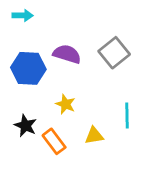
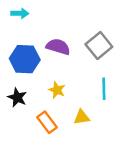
cyan line: (127, 116) -> (104, 89), moved
black star: (25, 126) -> (17, 97), moved

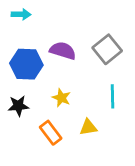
black star: (17, 97) -> (18, 106), turned -30

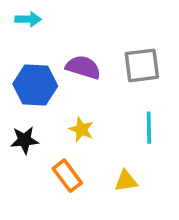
gray square: (107, 49) -> (142, 65), turned 32
yellow triangle: (88, 127) -> (126, 181), moved

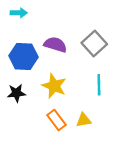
gray square: (142, 65) -> (94, 43), turned -35
yellow star: (81, 129) -> (54, 86), size x1.5
orange rectangle: (67, 176) -> (57, 120), moved

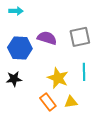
gray square: (94, 43) -> (80, 37), turned 30
yellow star: (54, 86) -> (58, 78), moved

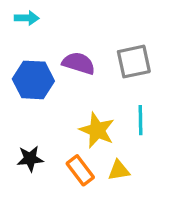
black star: (14, 79) -> (30, 159), moved

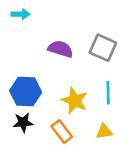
gray square: (134, 62) -> (103, 48), turned 36
blue hexagon: (33, 80) -> (26, 92), moved
yellow triangle: (119, 170) -> (104, 131), moved

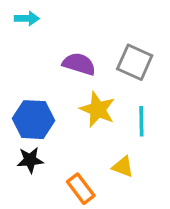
yellow star: (75, 101) -> (98, 109), moved
orange rectangle: (62, 131) -> (81, 189), moved
yellow triangle: (104, 131) -> (123, 167), moved, turned 30

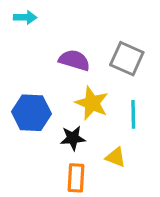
black star: (30, 160) -> (73, 138), moved
orange rectangle: (81, 189) -> (76, 178), turned 40

